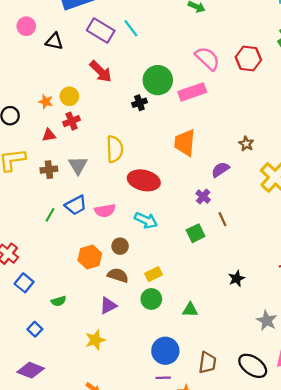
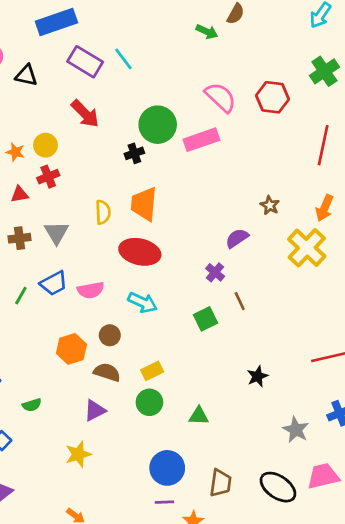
orange trapezoid: (185, 143) -> (144, 204), moved
yellow semicircle: (115, 149) -> (103, 212), size x0.7

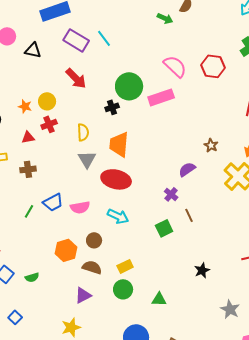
yellow semicircle: (103, 212) -> (83, 132), moved
gray triangle: (56, 233) -> (87, 159), moved
green semicircle: (32, 405) -> (32, 277), moved

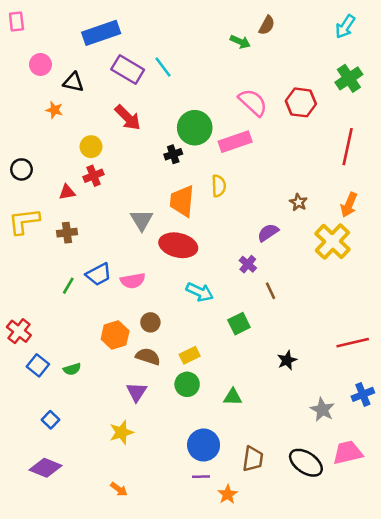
orange star: (25, 106) -> (54, 110), moved
yellow semicircle: (83, 132) -> (219, 186), moved
cyan arrow: (118, 216) -> (200, 292), moved
green square: (164, 228) -> (239, 324), moved
purple triangle: (83, 295) -> (137, 392), turned -30

